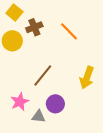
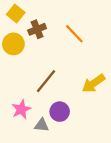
yellow arrow: (87, 78) -> (93, 83), turned 35

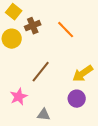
purple circle: (60, 112) -> (77, 99), moved
gray triangle: (42, 125) -> (44, 115), moved

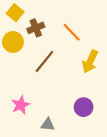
brown line: (41, 72) -> (44, 62), moved
yellow arrow: (83, 74) -> (90, 62), moved, turned -30

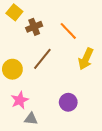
yellow circle: (13, 42) -> (12, 69), moved
purple circle: (84, 107) -> (68, 102), moved
gray triangle: (48, 124) -> (31, 119), moved

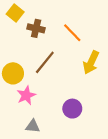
brown cross: (34, 27) -> (36, 28), turned 35
pink star: (20, 100) -> (26, 95), moved

